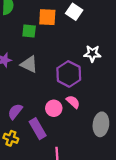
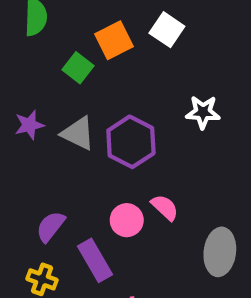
orange square: (47, 17) -> (114, 40), turned -30
green square: (29, 31) -> (78, 68), turned 32
purple hexagon: (69, 74) -> (131, 142), moved

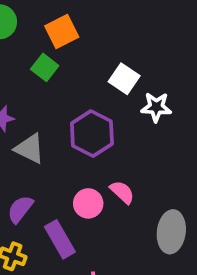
white square: (167, 30) -> (124, 79), moved
orange square: (114, 40) -> (62, 32), moved
gray triangle: (78, 133) -> (30, 149), moved

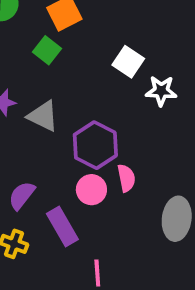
purple hexagon: (92, 134) -> (95, 145), moved
gray triangle: (30, 149) -> (43, 116), moved
pink semicircle: (122, 192) -> (126, 178), turned 36

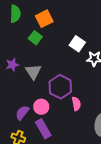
gray triangle: (43, 116) -> (33, 72), turned 30
pink circle: (91, 190) -> (41, 107), moved

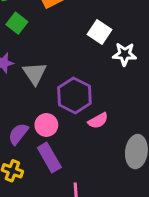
green square: (35, 38) -> (17, 23), moved
pink semicircle: (76, 104) -> (98, 121), turned 72

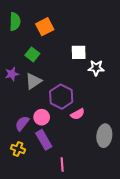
green square: (17, 23) -> (32, 54), moved
white square: (99, 32) -> (79, 52), turned -35
gray triangle: (35, 73) -> (33, 81), turned 30

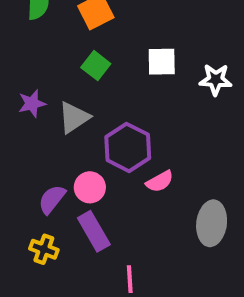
green square: (32, 54) -> (96, 66), moved
white star: (96, 68) -> (216, 80), moved

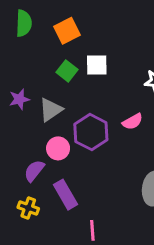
white square: (162, 62) -> (97, 65), moved
pink semicircle: (160, 181) -> (133, 122), moved
pink circle: (90, 187) -> (58, 148), moved

